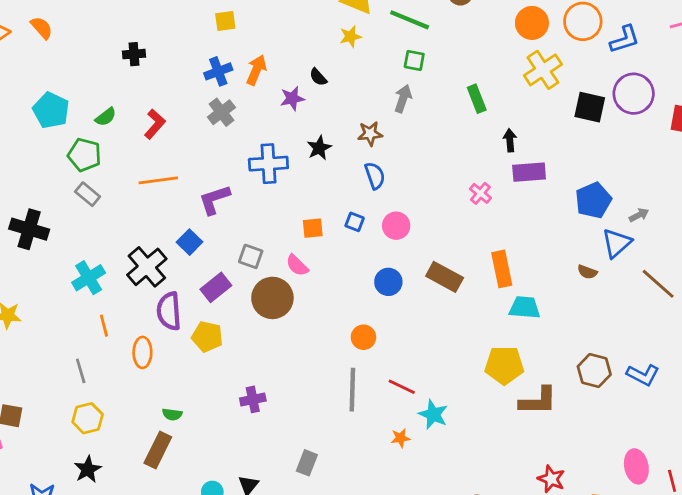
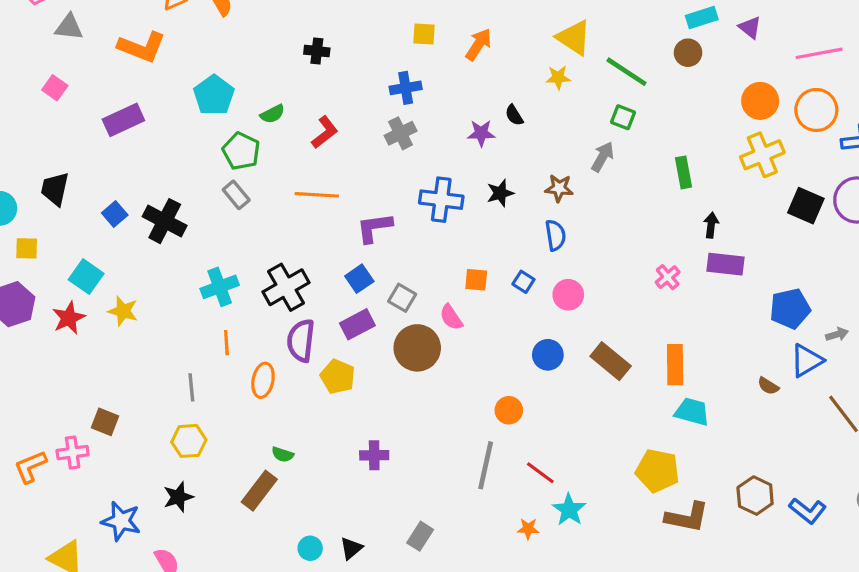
orange arrow: (256, 70) -> (478, 44), moved
blue square: (189, 242) -> (359, 279), moved

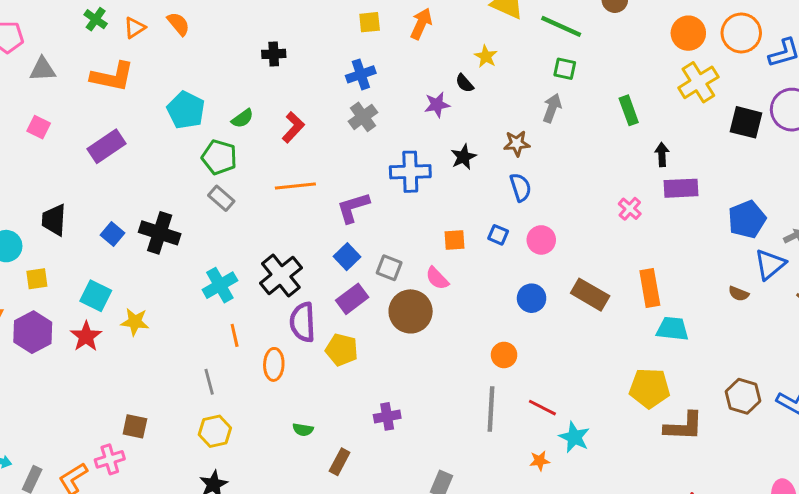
yellow star: (558, 77) -> (486, 56), moved, turned -30
brown rectangle: (259, 491) -> (340, 462), moved, size x0.7

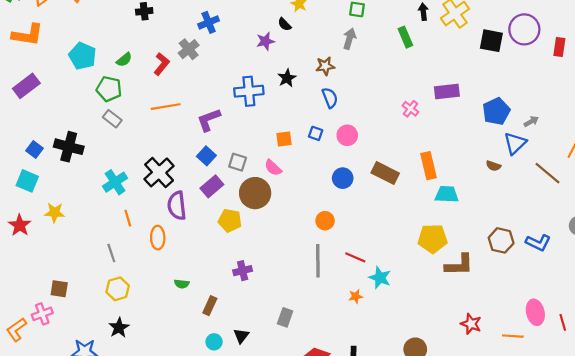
gray cross: (363, 117) -> (189, 49), moved
black arrow: (662, 155) -> (423, 12), moved
cyan square: (96, 296) -> (27, 181), moved
yellow pentagon: (342, 350) -> (230, 221), moved

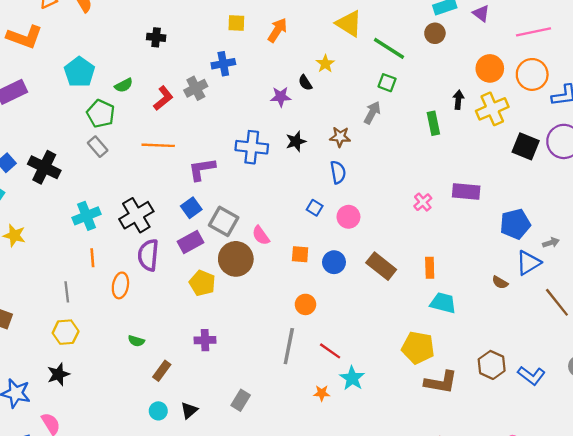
orange square: (284, 139) -> (300, 254), moved
gray square: (238, 162) -> (224, 221), size x1.4
orange rectangle: (428, 166) -> (430, 268), size x0.7

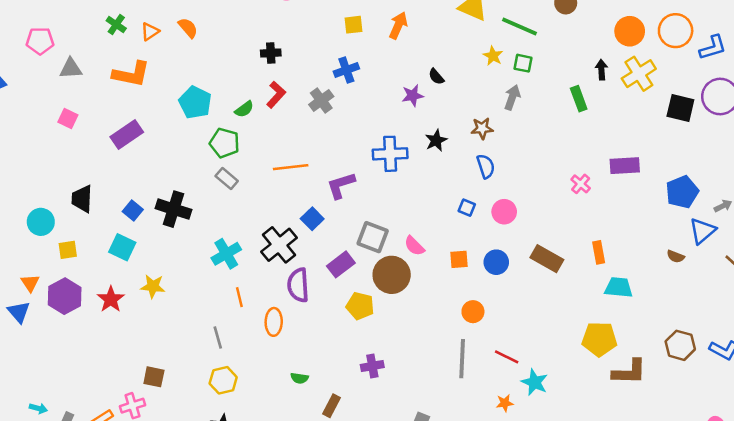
yellow star: (325, 64) -> (493, 56), moved
red L-shape: (163, 98) -> (276, 95), moved
blue square: (191, 208) -> (312, 219), moved

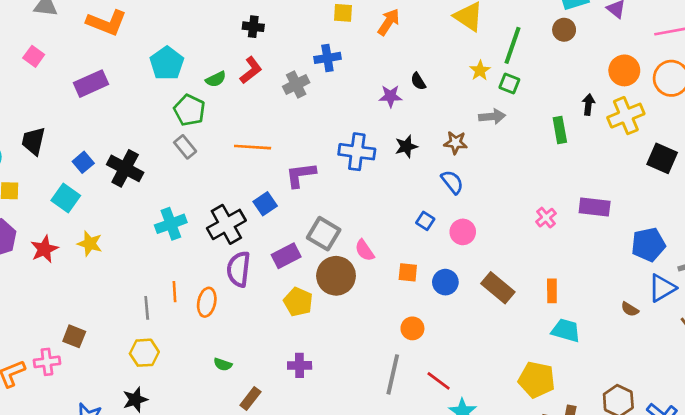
green line: (519, 27) -> (512, 45), turned 75
gray arrow: (512, 97) -> (492, 116), turned 55
blue semicircle: (486, 166) -> (452, 182), turned -30
orange line: (239, 297) -> (175, 292), moved

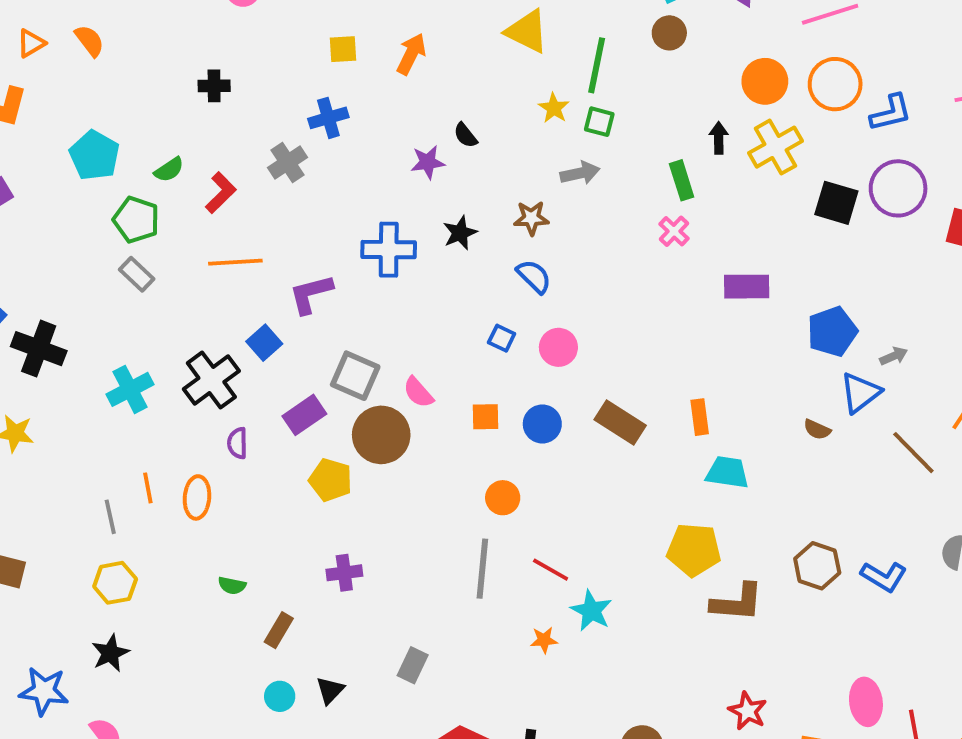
red L-shape: (251, 70) -> (221, 193), moved
black cross: (125, 168) -> (39, 349), moved
pink cross: (546, 218) -> (674, 231), moved
purple semicircle: (239, 269) -> (237, 443), size x0.6

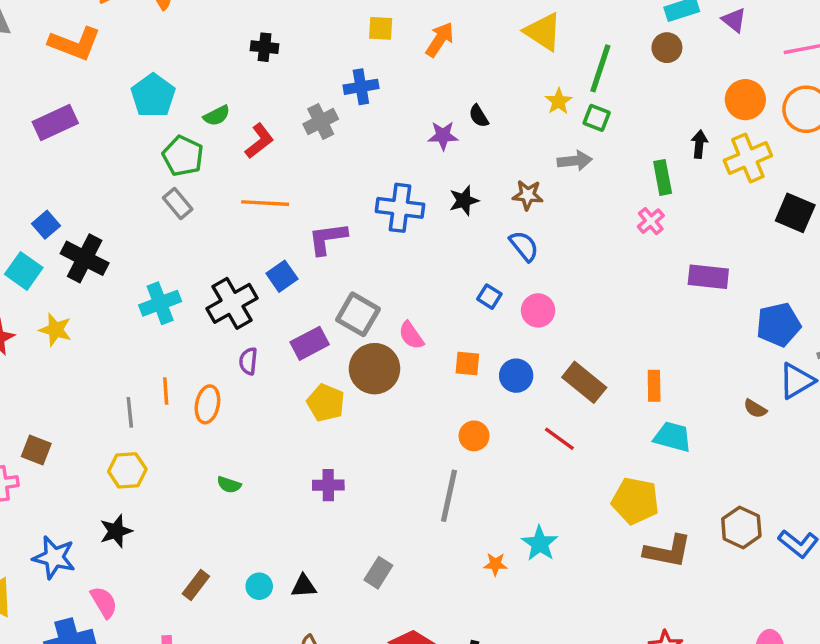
red line: (551, 570) -> (559, 439), moved
brown rectangle: (279, 630) -> (196, 585), moved
black triangle: (330, 690) -> (304, 586), turned 36

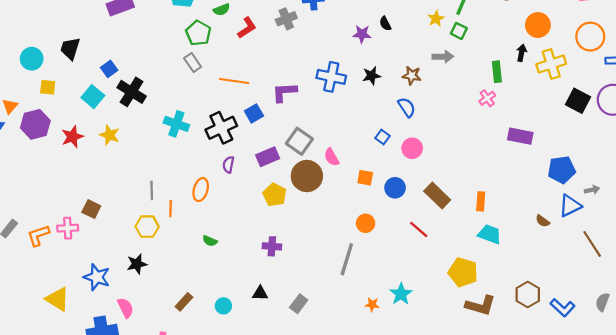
orange circle: (745, 100) -> (538, 25), moved
orange line: (265, 203) -> (234, 81), moved
cyan cross: (160, 303) -> (176, 124), turned 35
orange line: (166, 391) -> (171, 209), moved
black triangle: (304, 586) -> (260, 293), moved

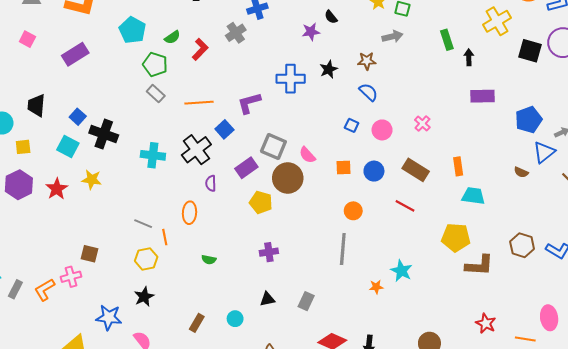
black arrow: (522, 53) -> (469, 57), moved
pink cross: (487, 98) -> (422, 124), moved
gray line: (152, 190) -> (143, 224), turned -54

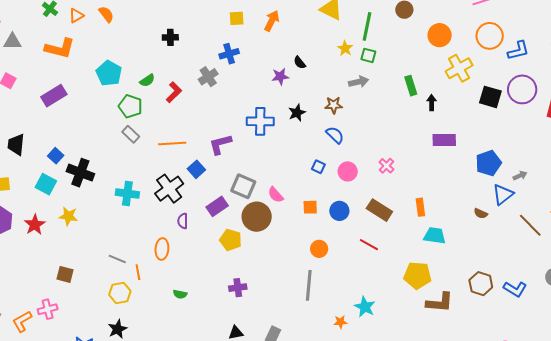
brown square: (90, 254) -> (65, 274), moved

